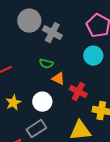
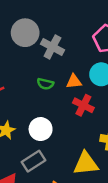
orange triangle: (58, 79) -> (74, 81), moved, turned -32
red cross: (78, 92) -> (83, 105), moved

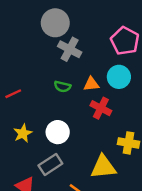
gray circle: (25, 33) -> (55, 23), moved

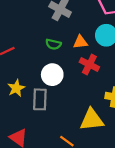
white circle: (58, 132) -> (52, 75), moved
gray rectangle: (50, 165) -> (40, 99), moved, turned -55

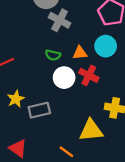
white circle: (52, 75) -> (64, 78), moved
gray rectangle: (40, 99) -> (39, 110), turned 75

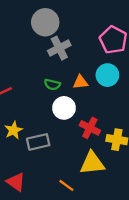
gray cross: (60, 20) -> (59, 48), turned 35
red cross: (89, 75) -> (90, 128), moved

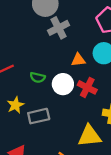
green semicircle: (52, 84) -> (38, 78), moved
red cross: (90, 128) -> (87, 87), moved

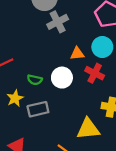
green semicircle: (38, 78) -> (35, 80), moved
red cross: (87, 87) -> (95, 73), moved

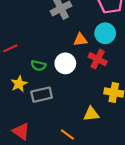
yellow triangle: (88, 129) -> (91, 114), size x0.7

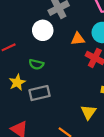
white circle: (65, 63) -> (43, 30), moved
yellow triangle: (91, 114) -> (88, 112), turned -49

